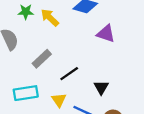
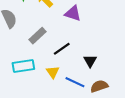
purple triangle: (106, 34) -> (73, 13), moved

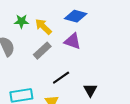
gray rectangle: (37, 36) -> (42, 51), moved

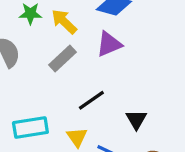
purple triangle: (73, 41) -> (109, 44), turned -42

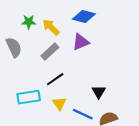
black line: (91, 100) -> (55, 79), moved

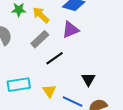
black line: (55, 79) -> (55, 58), moved

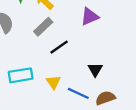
purple triangle: (70, 30) -> (90, 17), moved

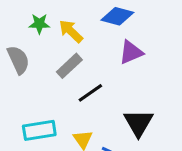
black triangle: (95, 70) -> (138, 123), size x1.5

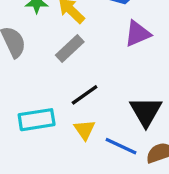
black line: (90, 93) -> (85, 95), moved

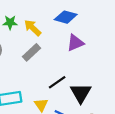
black line: (85, 95) -> (57, 82), moved

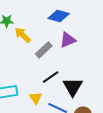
yellow arrow: (33, 28) -> (23, 35), moved
gray rectangle: (31, 52) -> (44, 50), moved

